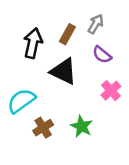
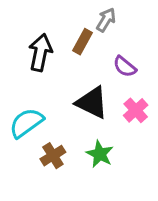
gray arrow: (96, 24) -> (106, 20), moved
black triangle: (64, 71) -> (92, 103), moved

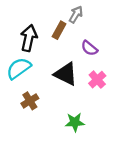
cyan semicircle: (26, 123) -> (19, 68), moved
green star: (100, 154) -> (75, 122), moved, turned -30
brown cross: (53, 156) -> (30, 101), moved

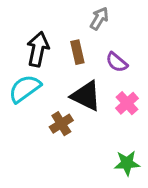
brown rectangle: (59, 30) -> (77, 52), moved, turned -42
brown cross: (30, 101) -> (61, 124), moved
green star: (75, 122) -> (127, 163), moved

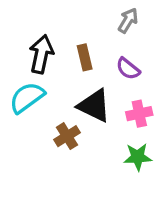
gray arrow: (99, 18) -> (128, 20), moved
pink cross: (127, 103) -> (139, 114), turned 30
green star: (127, 163) -> (138, 157), moved

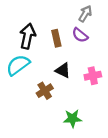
purple semicircle: (128, 69) -> (80, 35), moved
black triangle: (94, 106) -> (63, 70), size x0.7
green star: (138, 157) -> (72, 119), moved

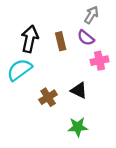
black triangle: (63, 70) -> (79, 90), moved
pink cross: (93, 76) -> (99, 61), moved

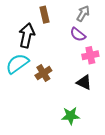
brown rectangle: (61, 41) -> (44, 15), moved
black triangle: (79, 90) -> (84, 82), moved
brown cross: (48, 97) -> (43, 73), moved

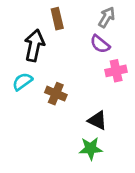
cyan semicircle: (17, 64) -> (22, 82), size x0.7
brown cross: (43, 73) -> (56, 94), turned -35
black triangle: (84, 82) -> (97, 120), moved

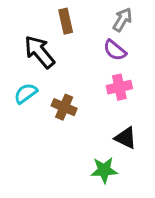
black arrow: (34, 45) -> (40, 52), turned -52
pink cross: (116, 71) -> (119, 87), moved
black triangle: (97, 120) -> (126, 138), moved

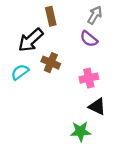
black arrow: (40, 52) -> (31, 40), turned -92
pink cross: (119, 87) -> (89, 78), moved
brown cross: (64, 107) -> (51, 63), moved

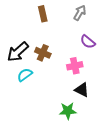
purple semicircle: (89, 39) -> (88, 42), moved
black arrow: (31, 40) -> (18, 52), moved
cyan semicircle: (20, 72) -> (25, 75), moved

